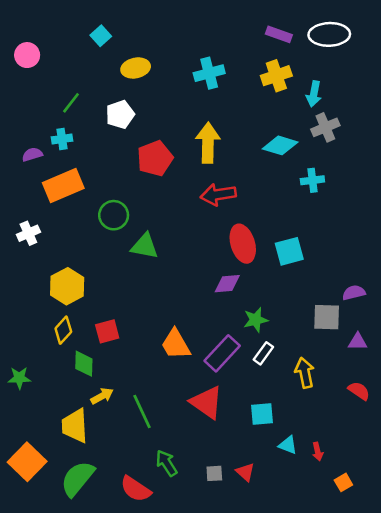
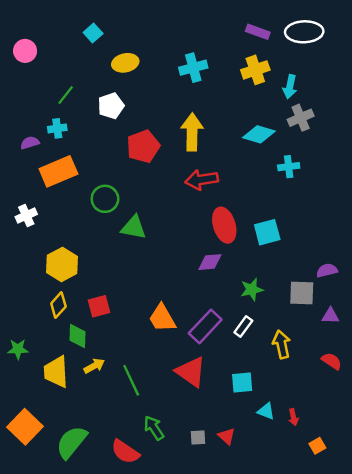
green star: (256, 320) -> (252, 289), moved
yellow trapezoid: (75, 426) -> (56, 372), moved

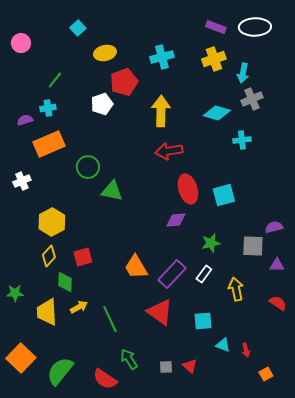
white pentagon: (111, 106) -> (102, 104), moved
red pentagon: (143, 146) -> (124, 82), moved

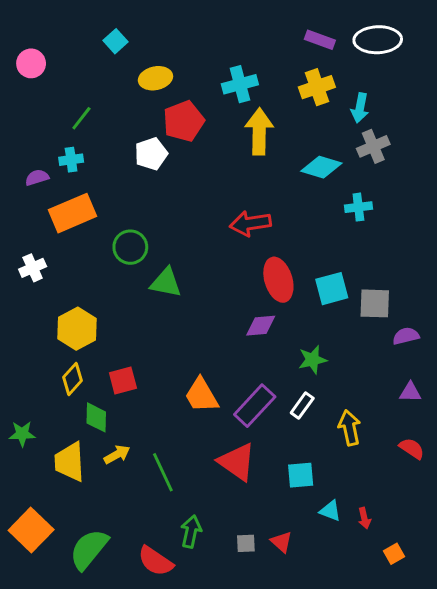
yellow arrow: (161, 111) -> (259, 132), moved
gray square: (253, 246) -> (375, 303), moved
green arrow: (129, 359) -> (191, 532), turned 45

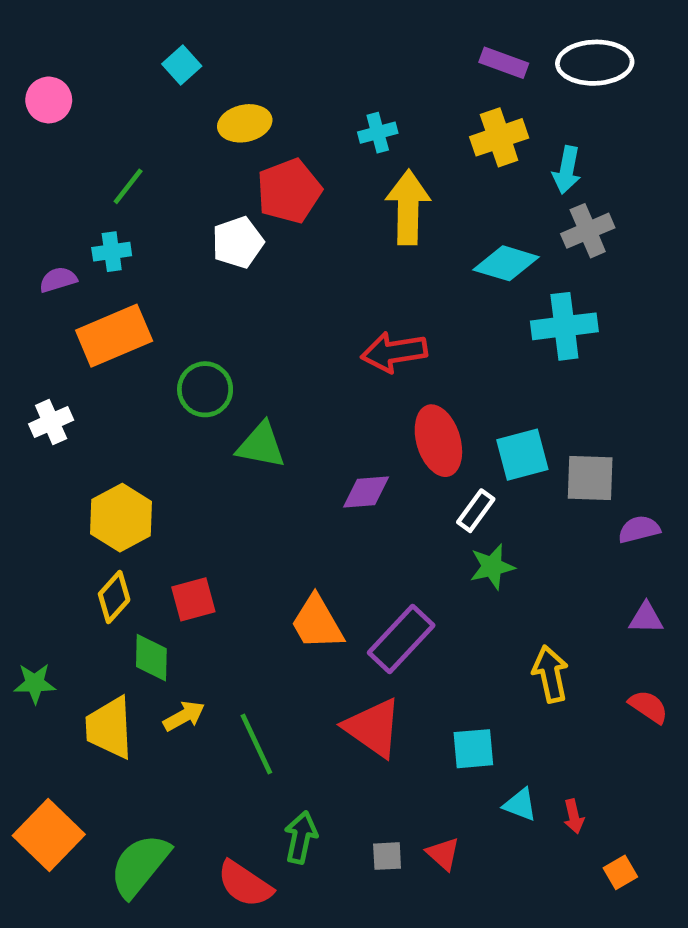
cyan cross: (240, 84) -> (378, 133), size x0.7
cyan cross: (358, 207) -> (564, 326), size x1.5
purple diamond: (261, 326) -> (366, 492), moved
white rectangle: (302, 406) -> (476, 511), moved

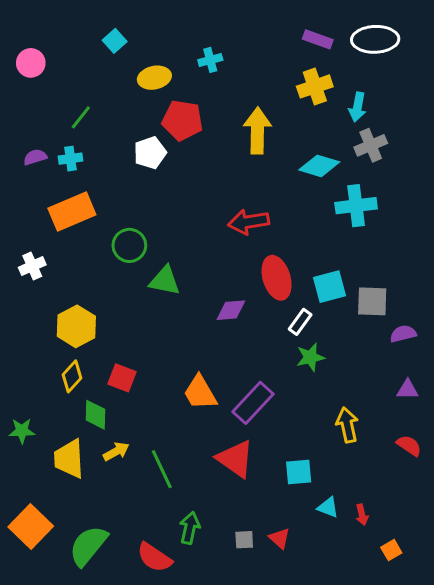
cyan cross: (378, 133) -> (210, 60), moved
red pentagon: (289, 191) -> (182, 120), turned 30
purple semicircle: (58, 280) -> (35, 157), moved
red square: (193, 599) -> (122, 378), turned 36

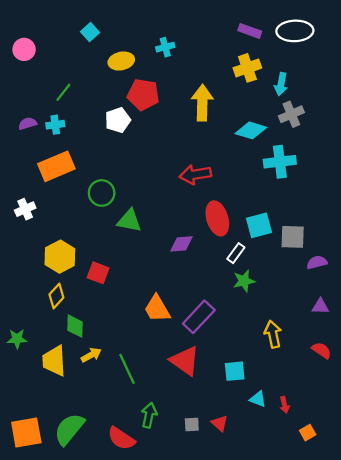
red square: (122, 378) -> (98, 273), moved
orange square: (31, 527) -> (26, 433), moved, turned 36

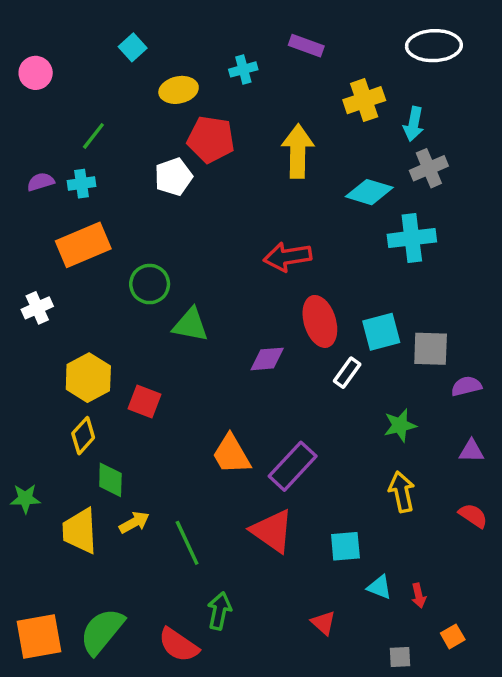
purple rectangle: (250, 31) -> (306, 46), moved
green star: (244, 281) -> (400, 425), moved
gray square: (192, 424) -> (400, 657), moved

